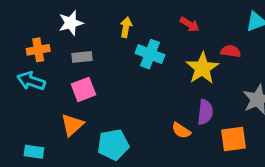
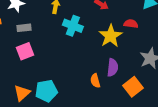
orange triangle: (72, 125) -> (22, 93), moved
orange semicircle: (181, 130) -> (95, 81), turned 40
orange square: (234, 139) -> (133, 87), turned -30

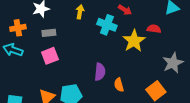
cyan cross: (73, 26) -> (107, 25), moved
purple semicircle: (113, 67) -> (100, 72), moved

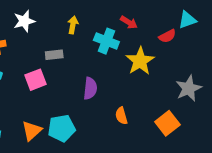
red semicircle: (154, 29) -> (167, 36), moved, turned 144
gray rectangle: (49, 33) -> (54, 55), moved
purple semicircle: (100, 72) -> (90, 88), moved

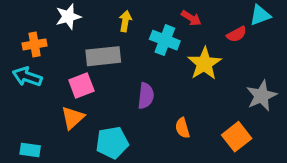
gray rectangle: (54, 55) -> (103, 56), size x1.6
orange triangle: (32, 131) -> (73, 118), moved

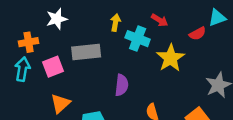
yellow arrow: (125, 21) -> (115, 23), moved
cyan arrow: (27, 77) -> (22, 69), turned 80
pink square: (81, 85) -> (53, 67), moved

